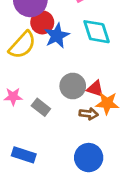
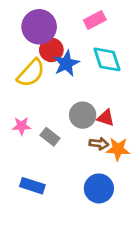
orange star: (107, 103) -> (118, 149), moved

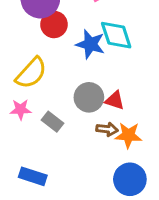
blue star: (66, 63) -> (90, 44), moved, turned -30
yellow semicircle: (31, 73) -> (31, 73), moved
blue circle: (99, 188) -> (130, 179), moved

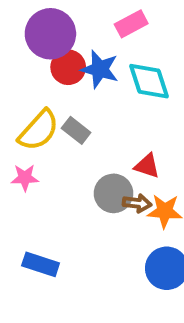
blue star: (90, 44) -> (100, 69), moved
gray circle: (89, 97) -> (113, 193), moved
gray rectangle: (52, 122) -> (76, 130), moved

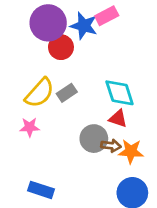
blue star: (100, 69) -> (84, 26), moved
cyan diamond: (149, 81) -> (120, 93), moved
gray rectangle: (76, 130) -> (67, 93), turned -72

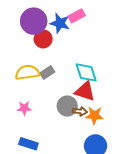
yellow semicircle: (40, 93) -> (27, 72), turned -140
red triangle: (118, 119) -> (85, 91), size x1.5
pink star: (30, 127) -> (24, 108), moved

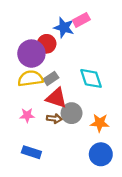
purple circle: (34, 21) -> (31, 54), moved
red triangle: (85, 91) -> (56, 98), moved
brown arrow: (80, 111) -> (54, 119), moved

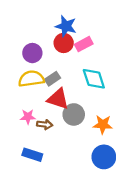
pink rectangle: (81, 20) -> (84, 44), moved
red circle: (47, 44) -> (64, 43), moved
purple circle: (31, 54) -> (32, 53), size x0.7
brown arrow: (54, 119) -> (45, 125), moved

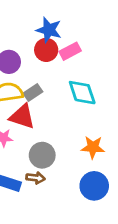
red triangle: (58, 99) -> (22, 117), moved
gray circle: (74, 114) -> (42, 155), moved
brown arrow: (45, 125) -> (36, 178), moved

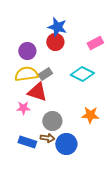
pink rectangle: (70, 51) -> (95, 43), moved
cyan diamond: (82, 93) -> (82, 74), turned -45
blue circle: (94, 186) -> (66, 144), moved

